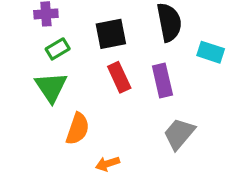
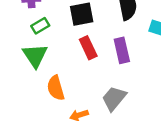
orange semicircle: (78, 129) -> (56, 88), turned 145
gray trapezoid: (179, 134) -> (114, 98), moved

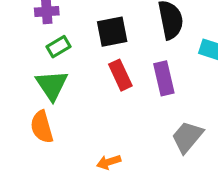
orange semicircle: (56, 88) -> (42, 127), moved
gray trapezoid: (114, 98) -> (187, 137), moved

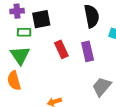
black square: (112, 32) -> (41, 19), moved
green rectangle: (59, 47) -> (24, 32), turned 32

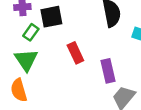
green rectangle: (24, 32) -> (31, 32), turned -56
purple rectangle: (88, 51) -> (108, 71), moved

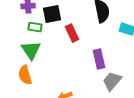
green rectangle: (31, 32) -> (35, 27), turned 64
red rectangle: (75, 53) -> (72, 33), moved

